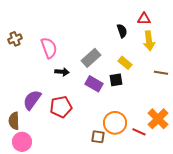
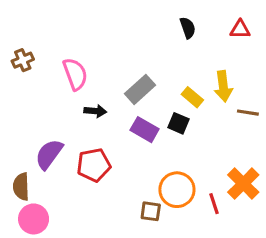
red triangle: (144, 19) -> (240, 29), moved
black semicircle: (122, 31) -> (188, 28), moved
yellow arrow: (149, 41) -> (223, 86), moved
black square: (116, 80) -> (178, 123), turned 32
red line: (139, 132) -> (214, 204), turned 48

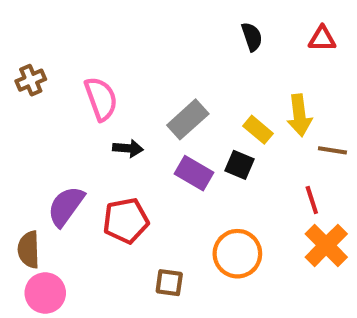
red line: (214, 204) -> (312, 200), moved
brown square: (151, 211) -> (169, 283), moved

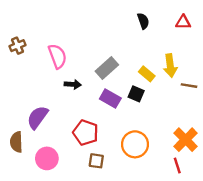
red line: (312, 200) -> (177, 166), moved
red pentagon: (126, 221) -> (86, 133), moved, turned 30
pink circle: (45, 293) -> (47, 158), moved

